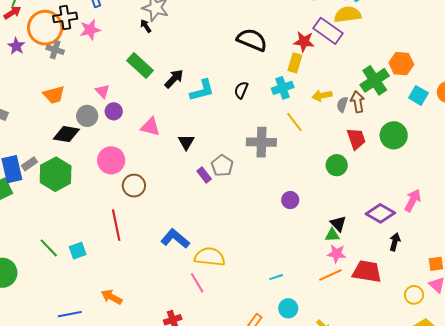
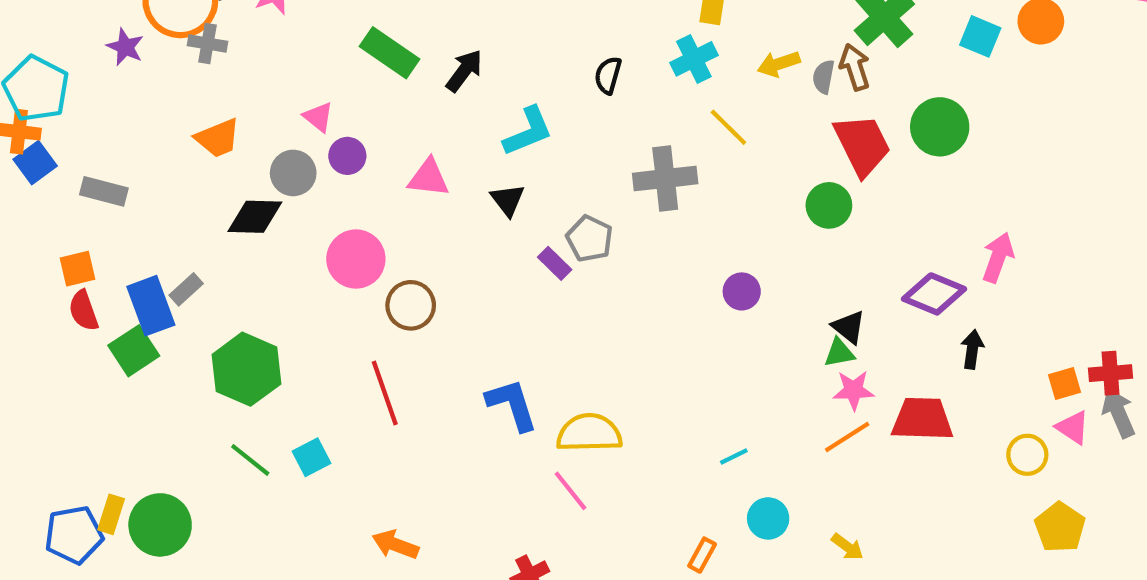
cyan L-shape: (202, 90) -> (528, 131), moved
red trapezoid: (356, 139) -> (862, 145), size x1.4
green hexagon: (56, 174) -> (246, 369), moved
blue L-shape: (175, 239) -> (512, 405), turned 40

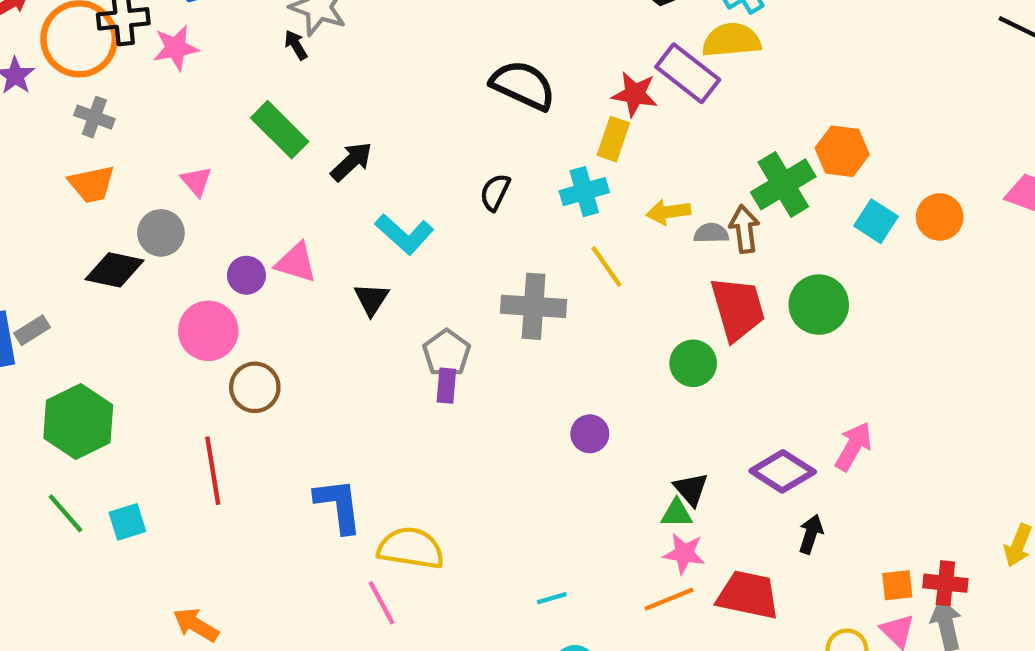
gray cross: (207, 43) -> (94, 117), moved
gray semicircle: (824, 77) -> (711, 233), turned 68
cyan L-shape: (528, 131) -> (404, 234), turned 54
purple circle: (347, 156) -> (246, 275), moved
purple rectangle: (555, 263) -> (446, 386), moved, turned 40

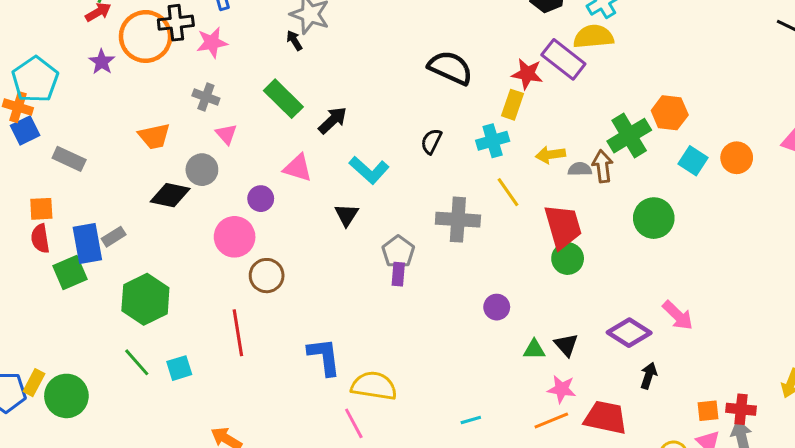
gray cross: (94, 117) -> (206, 97), moved
pink triangle: (296, 263) -> (298, 168), moved
red trapezoid: (738, 309) -> (563, 227), moved
pink arrow: (853, 446) -> (678, 315), turned 104
green triangle: (677, 513) -> (534, 350), moved

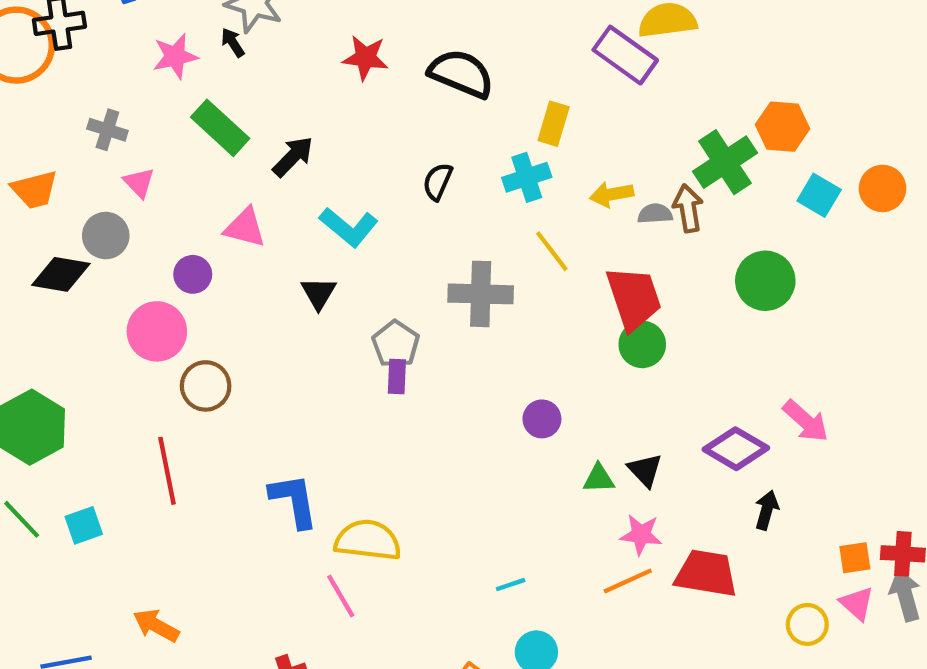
pink star: (212, 43) -> (175, 56), moved
red star: (527, 74) -> (365, 58), moved

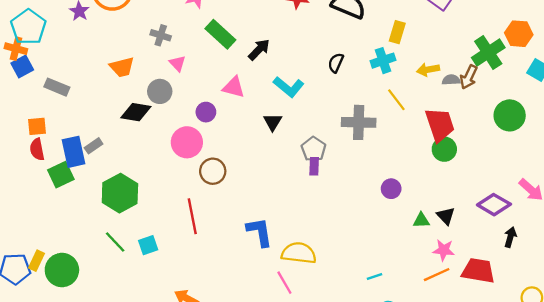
brown arrow: (688, 208) -> (469, 77), turned -145

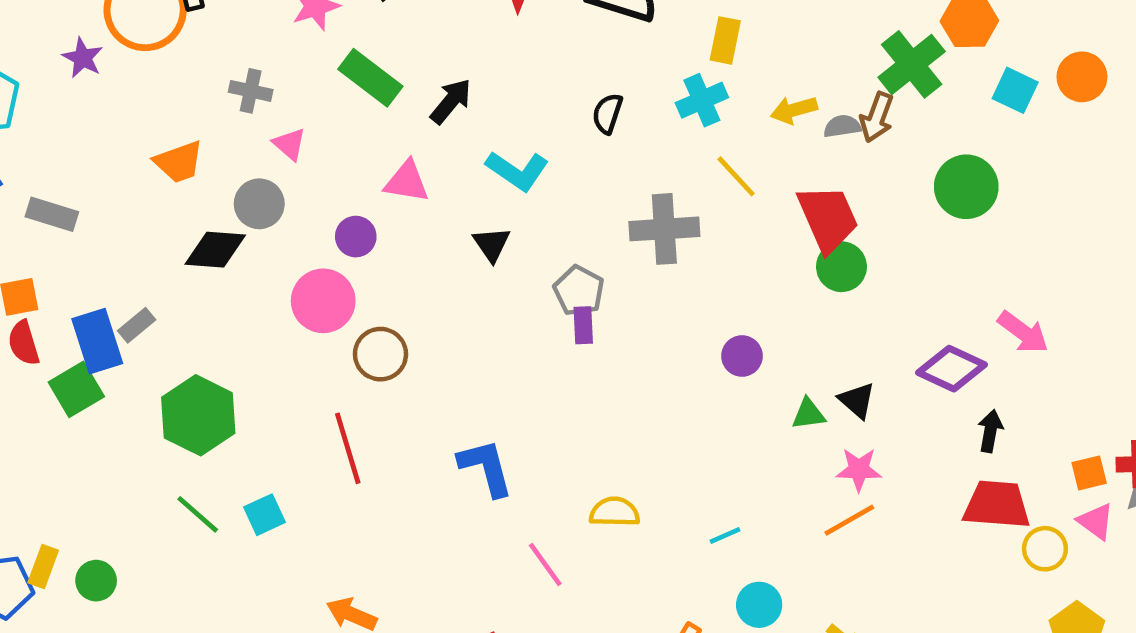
yellow semicircle: (299, 253) -> (615, 512), moved, size x0.7
green circle: (62, 270) -> (96, 581), size x0.6
red trapezoid: (478, 271) -> (997, 505), moved

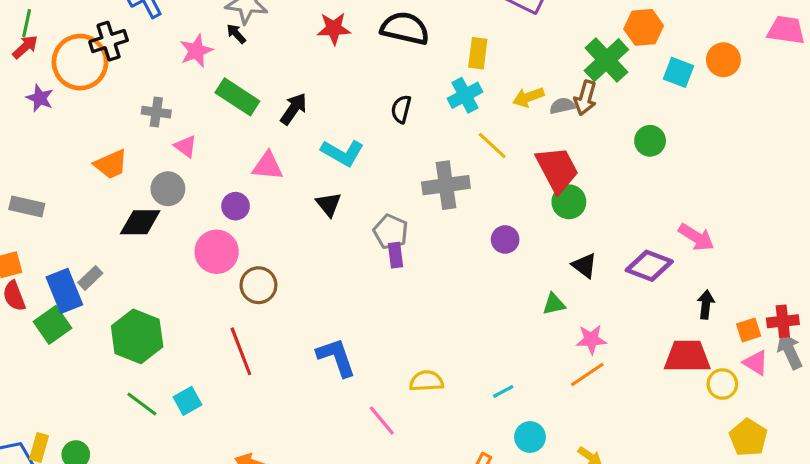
green circle: (966, 187) -> (650, 141), size x0.7
purple circle: (742, 356) -> (505, 239), moved
black triangle: (857, 400) -> (584, 266), moved
black arrow: (990, 431) -> (706, 305), moved

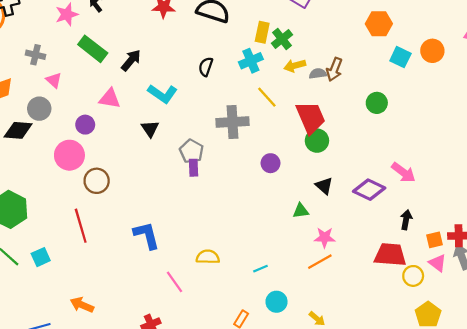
green cross: (606, 60) -> (282, 39), moved, size x0.7

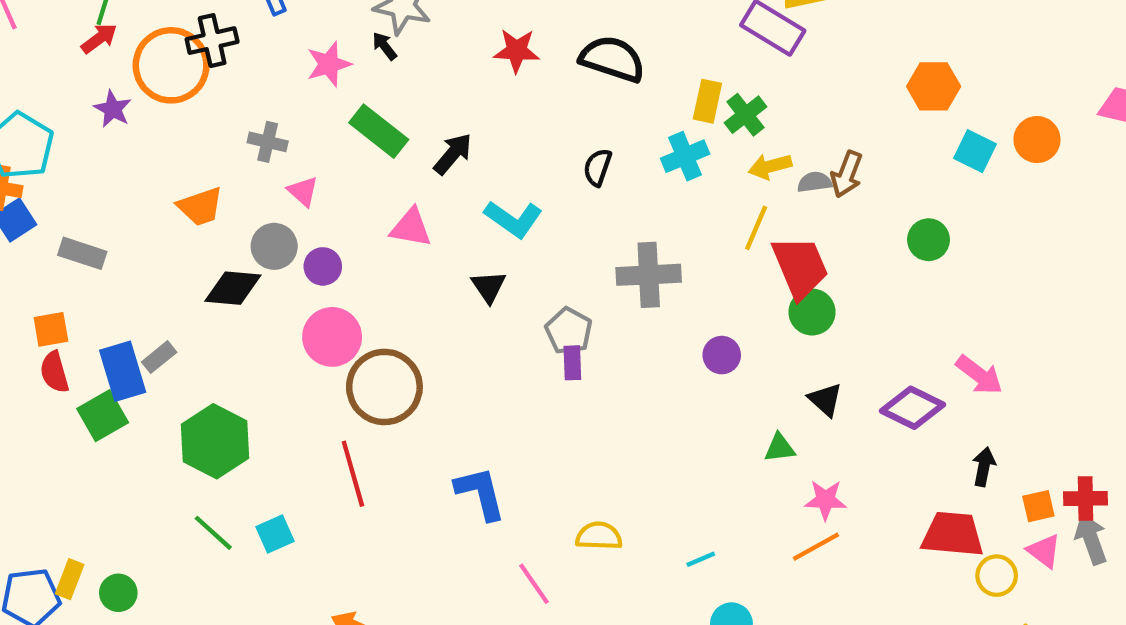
yellow line: (267, 97) -> (756, 228), moved, turned 65
purple circle: (85, 125) -> (323, 266), moved
brown circle: (97, 181) -> (384, 387), size x1.5

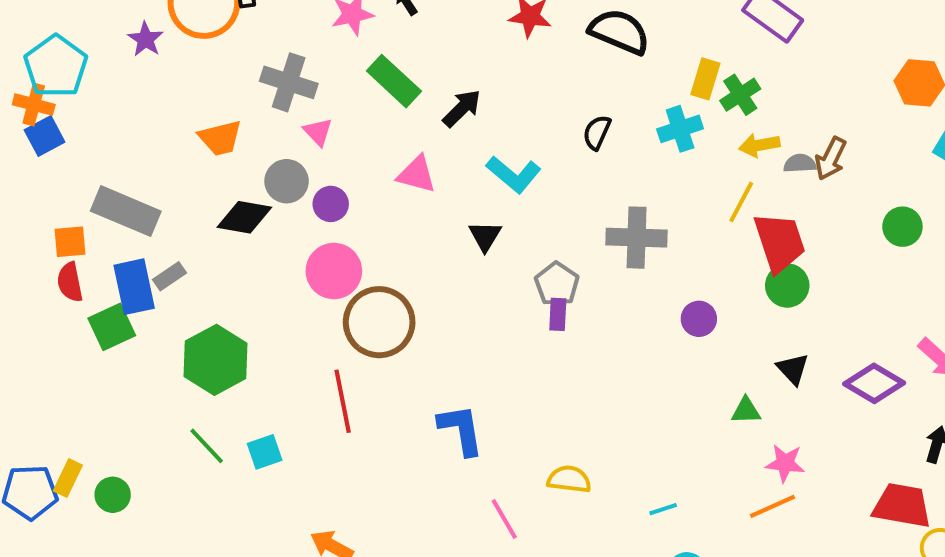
gray cross: (268, 142) -> (289, 82), size x1.5
gray rectangle: (82, 253) -> (126, 211), moved, size x1.5

